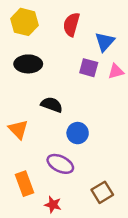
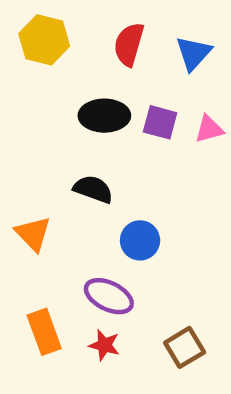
blue triangle: (105, 42) -> (194, 53), moved
black ellipse: (28, 64) -> (104, 116), moved
red star: (53, 205) -> (104, 345), moved

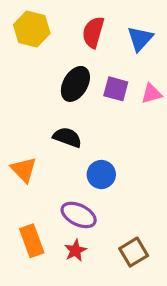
black ellipse: (104, 116) -> (75, 84), turned -60
red star: (104, 345) -> (75, 250), turned 30

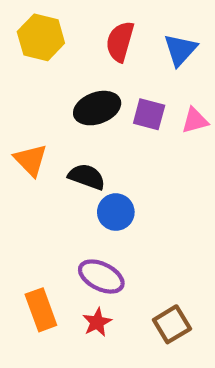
black ellipse: (75, 84) -> (97, 108), turned 40
orange triangle: (24, 170) -> (31, 160), moved
blue circle: (101, 174) -> (116, 212), moved

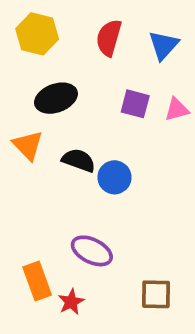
black ellipse: (97, 108) -> (56, 98), moved
blue circle: (116, 212) -> (114, 177), moved
red star: (97, 322) -> (71, 302), moved
brown square: (172, 324) -> (156, 294), turned 32

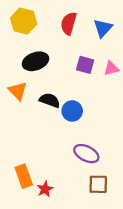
purple ellipse: (92, 251) -> (86, 154), moved

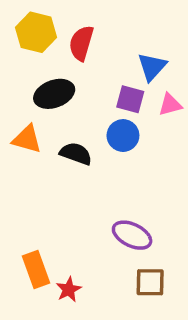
red semicircle: (69, 23) -> (81, 43), moved
blue triangle: (103, 28) -> (152, 67), moved
orange triangle: (18, 91) -> (27, 139), turned -30
blue circle: (72, 111) -> (123, 136), moved

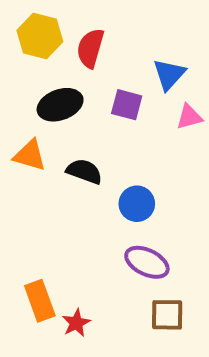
purple square: (130, 99) -> (127, 105), moved
blue circle: (123, 136) -> (137, 204), moved

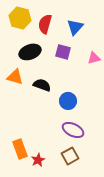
blue triangle: (169, 74) -> (75, 27), moved
brown square: (167, 315) -> (70, 156), moved, turned -30

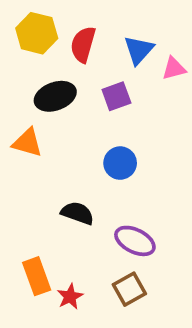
purple square: (63, 52) -> (116, 96), turned -35
pink triangle: (94, 58) -> (174, 68), moved
black semicircle: (42, 85) -> (77, 213), moved
blue circle: (68, 101) -> (120, 163), moved

